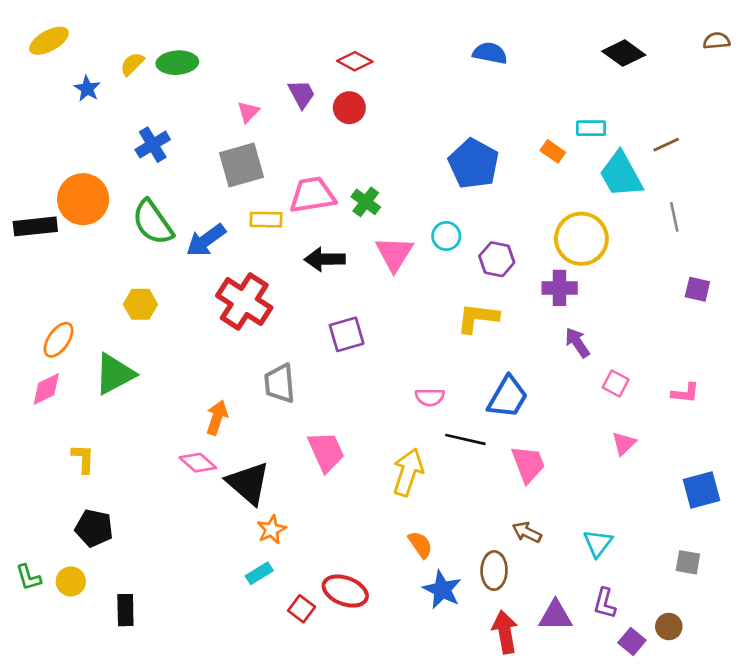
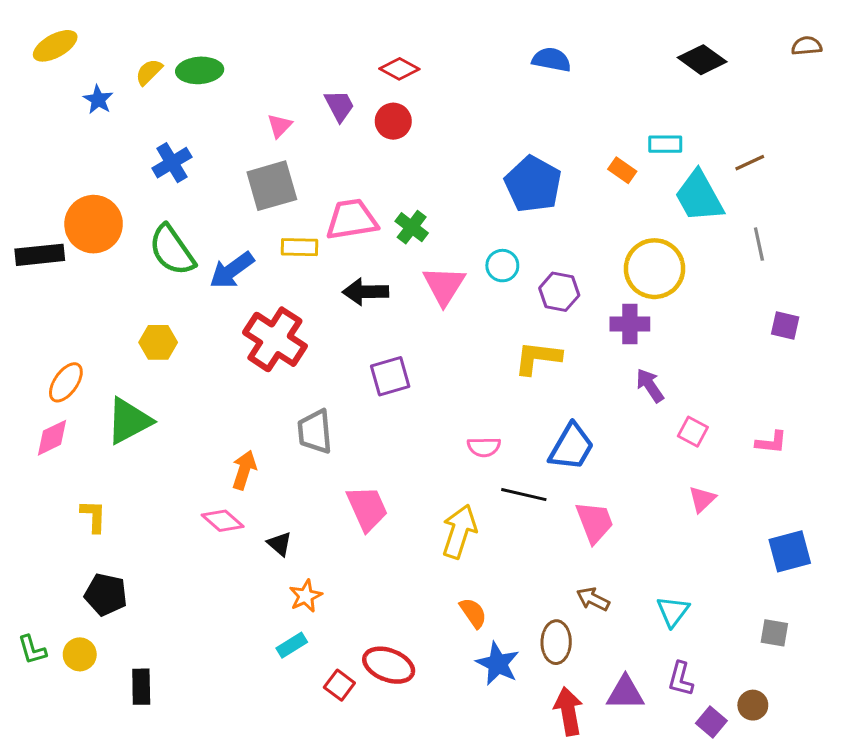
black triangle: (248, 483) -> (280, 544), size x0.5

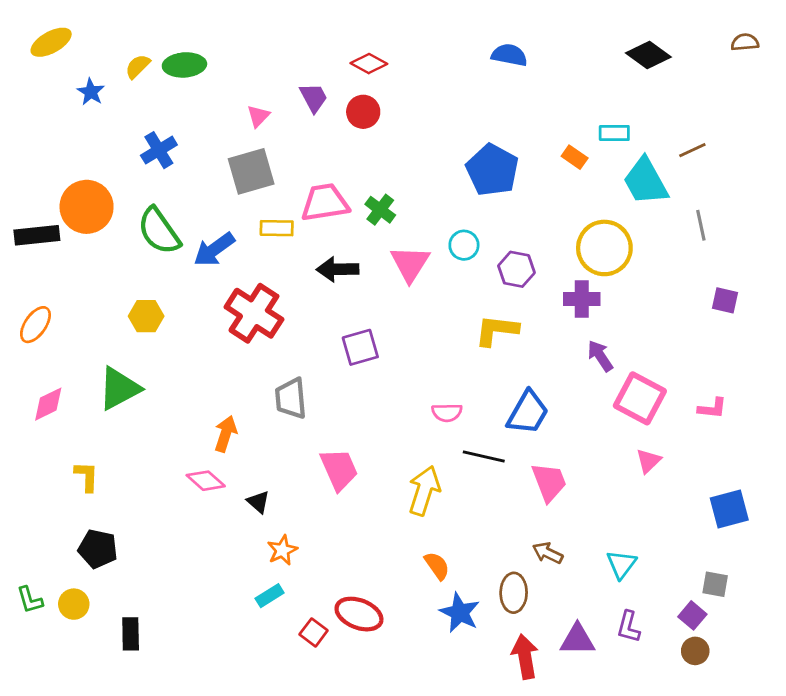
orange ellipse: (66, 382) -> (35, 325), moved
pink square: (693, 432) -> (640, 398), size x1.8
purple square: (711, 722) -> (692, 615), moved

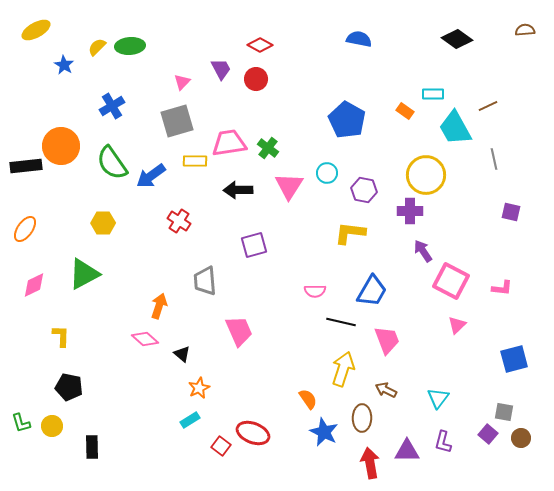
red cross: (254, 313) -> (179, 221), size x0.6
yellow arrow: (424, 491) -> (343, 369), moved
brown circle: (695, 651) -> (521, 438), moved

